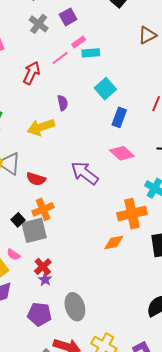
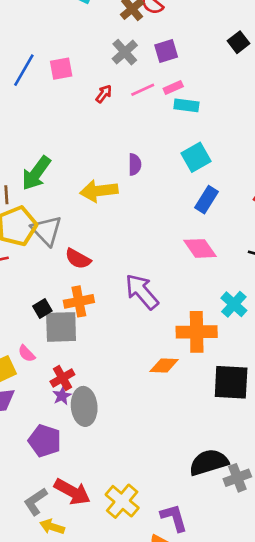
pink line: (60, 58) -> (143, 90), moved
red arrow: (31, 73) -> (104, 94), moved, size x0.6
purple arrow: (85, 173) -> (142, 292), moved
gray ellipse: (75, 307) -> (84, 406), moved

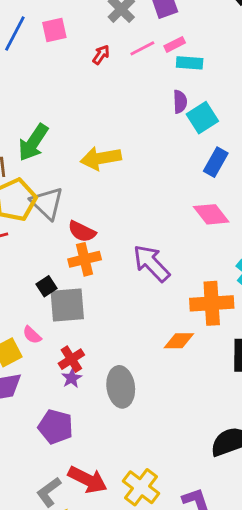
purple semicircle: (135, 164) -> (180, 102), moved
orange cross: (79, 301) -> (85, 259), moved
gray ellipse: (84, 406) -> (121, 387), moved

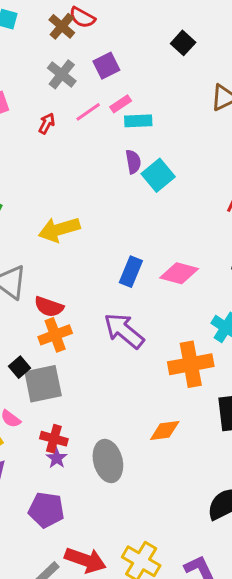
blue rectangle: (216, 162) -> (131, 272), moved
pink diamond: (211, 214) -> (179, 273), turned -30
orange diamond: (179, 341) -> (165, 430), moved
red cross: (71, 359) -> (54, 439), turned -35

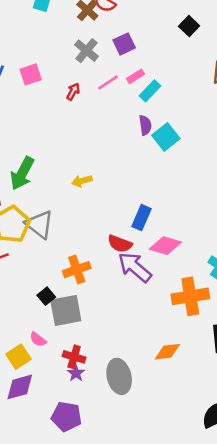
cyan rectangle: (138, 121) -> (150, 91), turned -45
yellow arrow: (59, 229) -> (82, 181), size x0.6
pink diamond: (179, 273) -> (165, 246), moved
red semicircle: (49, 307) -> (120, 244), moved

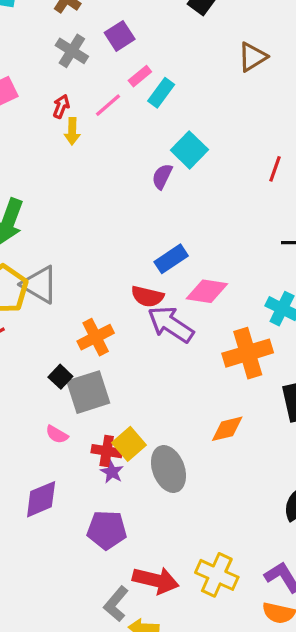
pink line: (108, 83) -> (108, 105), moved
purple semicircle: (145, 125) -> (162, 176), moved, turned -138
yellow arrow: (82, 181) -> (72, 131), moved, turned -66
blue rectangle: (142, 218) -> (171, 259), turned 40
yellow square: (18, 357) -> (129, 444), moved

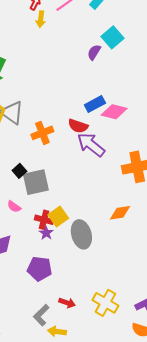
pink diamond: (207, 291) -> (114, 112), moved
orange cross: (96, 337) -> (42, 133), moved
red arrow: (156, 580) -> (67, 303), size x0.6

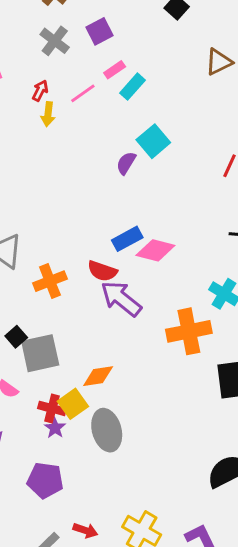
orange diamond: (120, 213) -> (98, 376), moved

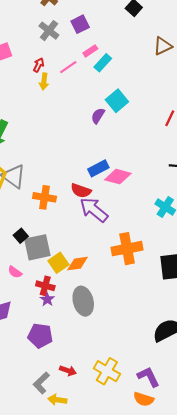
orange cross: (50, 281) -> (44, 197), turned 30
orange cross: (189, 331) -> (127, 249), moved
yellow square: (73, 404) -> (58, 263), moved

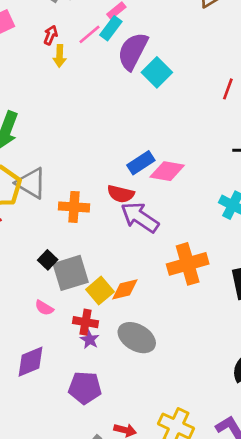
cyan rectangle: (103, 63) -> (111, 28), moved
purple semicircle: (98, 116) -> (133, 51), moved, size x1.8
gray ellipse: (83, 301) -> (137, 338), turned -40

